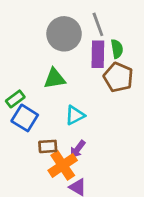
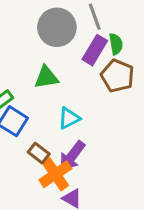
purple rectangle: (98, 54) -> (95, 50), turned 30
brown rectangle: (48, 146) -> (39, 153), turned 42
purple arrow: (78, 149) -> (72, 156), size x1.5

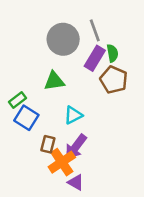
brown rectangle: (39, 153) -> (48, 144), turned 66

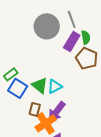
green triangle: (54, 81) -> (40, 85), moved, turned 48

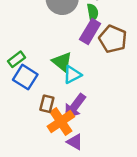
green semicircle: (86, 37) -> (93, 12), moved
purple rectangle: (72, 41) -> (90, 31), moved
green triangle: (40, 85) -> (62, 62), moved

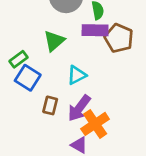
purple rectangle: (90, 31) -> (95, 30), turned 60
green triangle: (62, 62) -> (54, 41), moved, turned 40
orange cross: (61, 122) -> (95, 124), moved

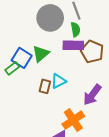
blue square: (28, 78) -> (22, 58), moved
brown rectangle: (50, 105) -> (45, 86), moved
purple arrow: (79, 108) -> (92, 95), moved

